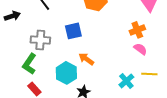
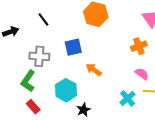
pink semicircle: (140, 49) -> (142, 74), moved
orange arrow: (86, 59) -> (94, 70), moved

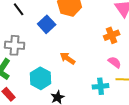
blue square: (73, 47) -> (47, 24), moved, turned -30
cyan cross: (128, 98) -> (101, 86), turned 35

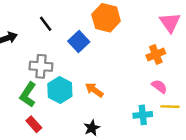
orange arrow: (68, 58) -> (94, 90), moved
cyan hexagon: (41, 78) -> (60, 90), moved

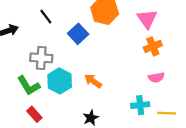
pink triangle: (170, 22) -> (147, 19), moved
pink semicircle: (159, 86) -> (156, 78), turned 133
green L-shape: (28, 95) -> (29, 86), turned -65
yellow line: (170, 107) -> (167, 113), moved

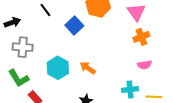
gray cross: (41, 58) -> (23, 47), moved
green L-shape: (29, 86) -> (19, 78), moved

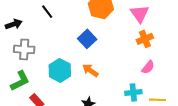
blue square: (74, 26) -> (87, 39), moved
pink semicircle: (145, 65) -> (148, 67), turned -40
green L-shape: (19, 78) -> (20, 81), turned -85

